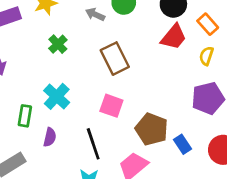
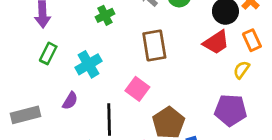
green rectangle: (25, 116) -> (48, 53), moved

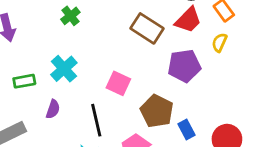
brown rectangle: (154, 45) -> (147, 28), moved, turned -36
green rectangle: (48, 53) -> (24, 81), moved, turned 65
purple pentagon: (231, 110) -> (184, 66), moved

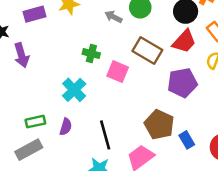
green cross: (70, 16) -> (91, 54), moved, turned -35
green rectangle: (24, 81) -> (35, 122), moved
pink square: (118, 83) -> (118, 72), moved

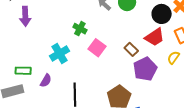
brown rectangle: (147, 50) -> (131, 49), moved, size x0.6
purple pentagon: (182, 83) -> (145, 69), turned -30

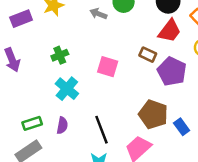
green cross: (80, 29) -> (60, 55), moved, turned -32

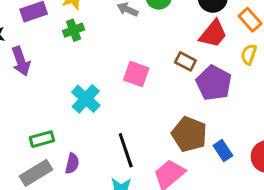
green cross: (60, 55) -> (74, 30), moved
purple semicircle: (62, 125) -> (72, 163), moved

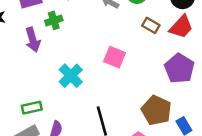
green cross: (74, 30) -> (54, 20), moved
purple arrow: (21, 61) -> (33, 40), moved
brown rectangle: (185, 61) -> (151, 25), moved

